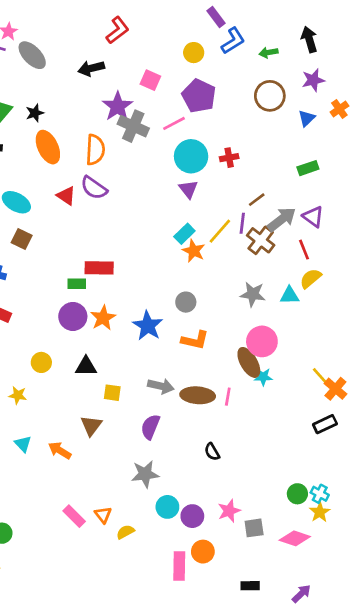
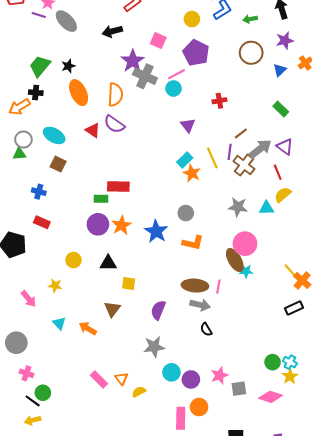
cyan circle: (191, 156) -> (174, 88), moved, size x0.6
green rectangle: (308, 168) -> (281, 109), turned 63
yellow line: (220, 231) -> (212, 158), turned -65
gray arrow: (161, 386) -> (200, 305), moved

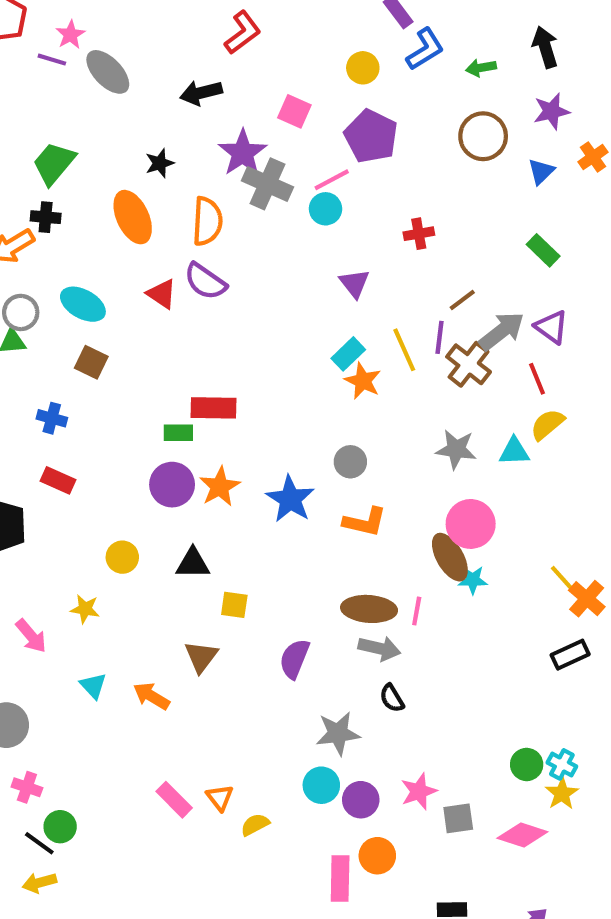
black star: (68, 66) -> (160, 163), moved
gray star: (154, 347) -> (338, 733), moved

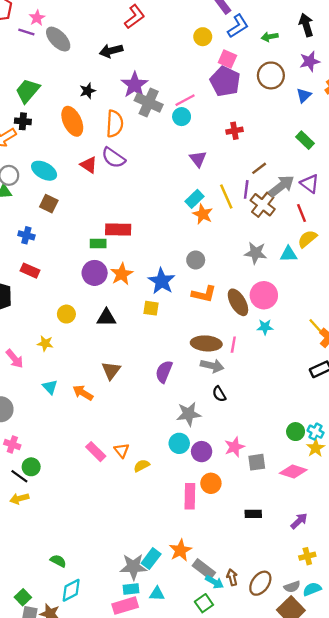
pink square: (294, 111) -> (227, 59), moved
purple pentagon: (371, 136) -> (225, 81), moved
brown ellipse: (450, 557) -> (238, 302), moved
yellow square: (234, 605) -> (151, 308), moved

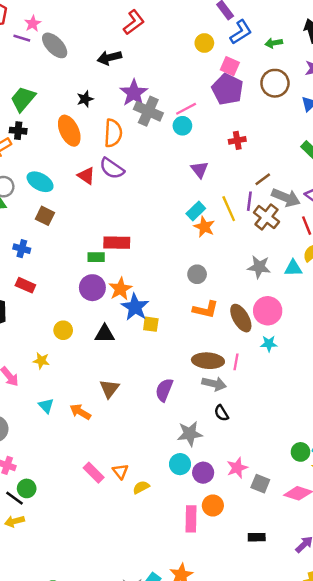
gray arrow: (281, 186) -> (286, 198), turned 60
blue star: (162, 281) -> (135, 307), moved
gray square: (257, 462) -> (260, 484), turned 30

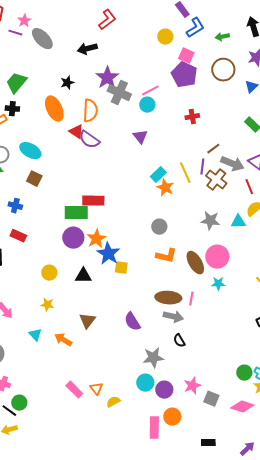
purple triangle: (199, 170) -> (140, 137), moved
red triangle: (86, 176) -> (76, 132), moved
green rectangle: (96, 257) -> (76, 213), size x1.6
yellow star: (41, 361) -> (47, 305), moved
purple semicircle: (164, 390) -> (132, 322), turned -54

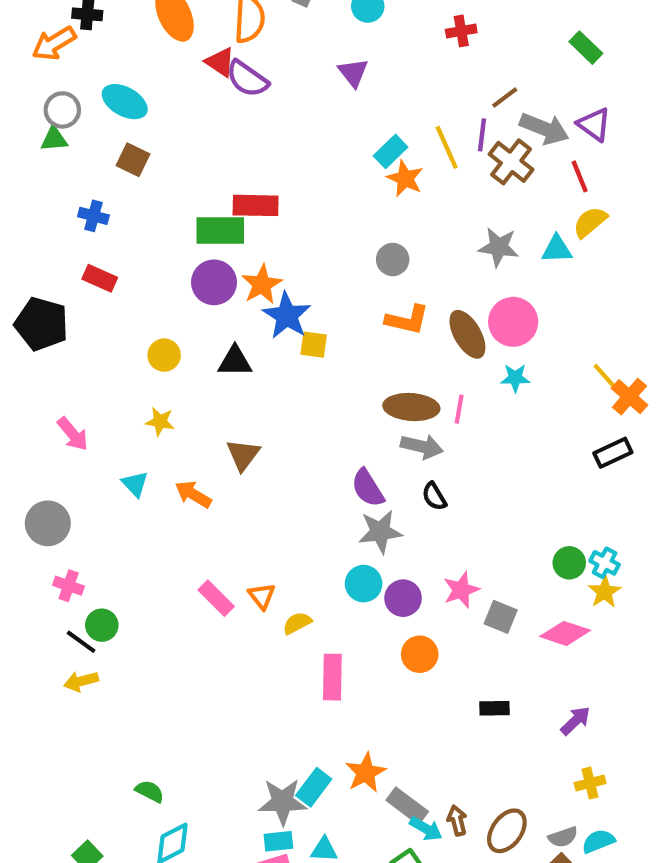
purple semicircle: (132, 322) -> (368, 488), moved
pink rectangle: (154, 428) -> (332, 677), moved

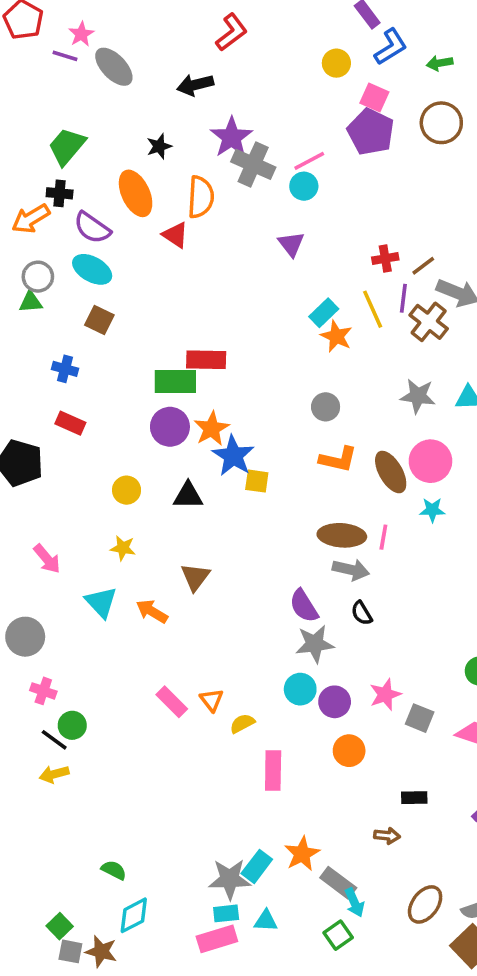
red cross: (461, 31) -> (385, 259), moved
purple semicircle: (247, 79) -> (92, 228), moved
cyan triangle: (135, 484) -> (101, 602), size x1.4
brown arrow: (457, 820) -> (387, 836), moved, turned 110
cyan arrow: (426, 829) -> (354, 903), turned 36

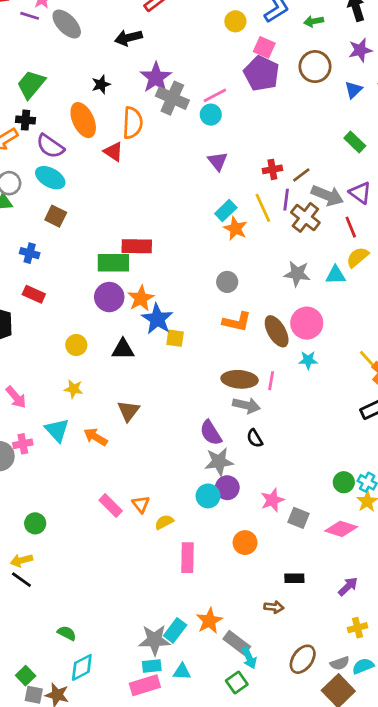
purple triangle: (291, 244) -> (218, 161), moved
pink cross: (43, 691) -> (23, 444), moved, turned -30
purple circle: (335, 702) -> (227, 488), moved
black line: (54, 740) -> (21, 580), moved

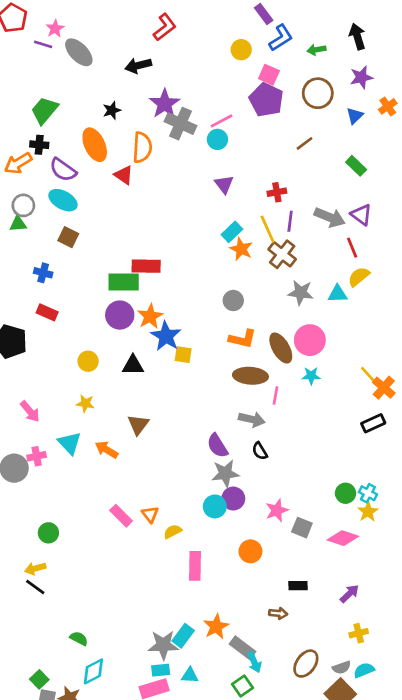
brown line: (301, 175) -> (305, 143), moved
brown cross: (305, 217) -> (282, 254), moved
brown ellipse: (240, 379) -> (250, 376), moved

